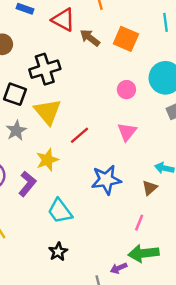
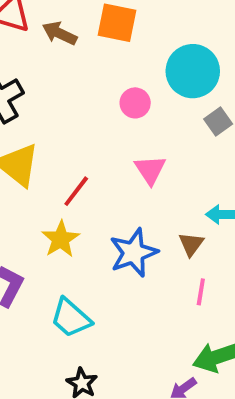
yellow star: (47, 160) -> (61, 239), moved
brown triangle: (150, 188) -> (191, 244), moved
pink line: (139, 223) -> (201, 292), moved

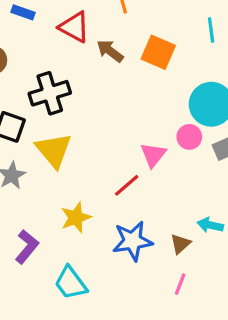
pink circle: (135, 103) -> (189, 137), moved
pink triangle: (150, 170) -> (153, 155), moved
red line: (76, 191) -> (127, 185), moved

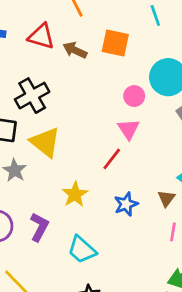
pink circle: (189, 137) -> (134, 96), moved
blue star: (132, 241) -> (126, 204), size x0.7

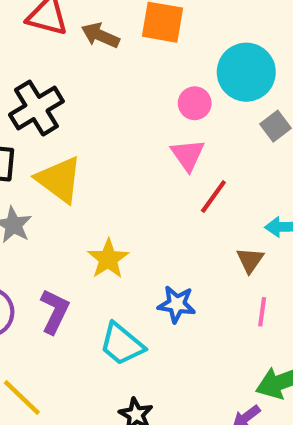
red line: (112, 159) -> (213, 196), moved
blue star: (126, 204) -> (177, 304), moved, turned 30

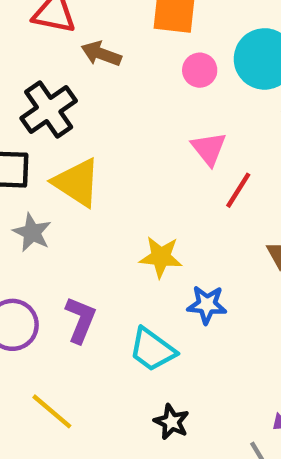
brown arrow: (100, 35) -> (101, 54), moved
pink circle: (195, 103) -> (200, 70), moved
yellow star: (108, 259) -> (161, 257), moved, turned -30

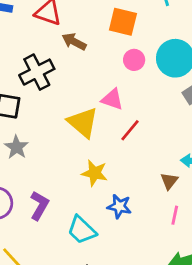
pink triangle: (209, 149) -> (112, 99), moved, turned -40
yellow triangle: (77, 183) -> (83, 123), moved
red line: (238, 190) -> (130, 130), moved

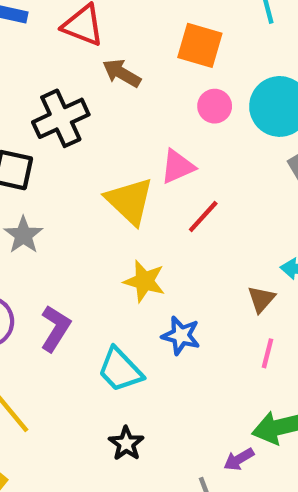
pink triangle: (112, 99) -> (178, 167), turned -45

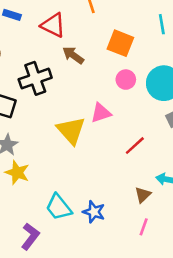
red line: (203, 217) -> (135, 146), moved
yellow star: (144, 281) -> (17, 173), moved
purple L-shape: (55, 328) -> (30, 236), moved
cyan trapezoid: (120, 370) -> (59, 207), moved

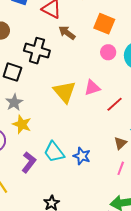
black cross: (35, 78) -> (37, 51), turned 35
pink triangle: (101, 113) -> (92, 88), moved
purple L-shape: (30, 236) -> (29, 162), moved

